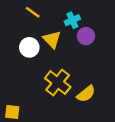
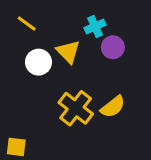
yellow line: (33, 12) -> (27, 23), moved
yellow semicircle: (86, 94) -> (113, 107), moved

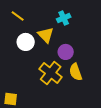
purple circle: (113, 47) -> (66, 52), moved
yellow semicircle: (113, 107) -> (76, 72), turned 108

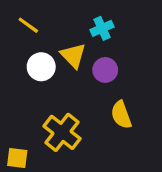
purple circle: (66, 52) -> (105, 70), moved
yellow cross: (51, 73) -> (62, 132), moved

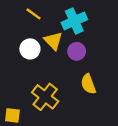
yellow line: (28, 25) -> (33, 14), moved
cyan cross: (102, 28) -> (74, 21), size x1.5

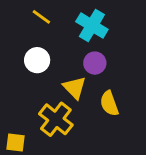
cyan cross: (74, 21) -> (92, 26), turned -35
yellow triangle: (53, 41) -> (75, 88), moved

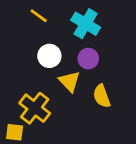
white circle: (37, 60) -> (49, 56), moved
yellow cross: (56, 119) -> (35, 108), moved

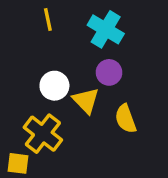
yellow line: (39, 16) -> (48, 19), turned 42
white circle: (49, 56) -> (54, 86), moved

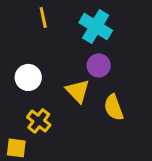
white circle: (54, 86) -> (28, 77), moved
yellow cross: (43, 134) -> (39, 121), size x0.7

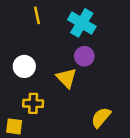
yellow semicircle: (114, 107) -> (101, 118), moved, turned 60
yellow cross: (39, 121) -> (33, 103), turned -36

